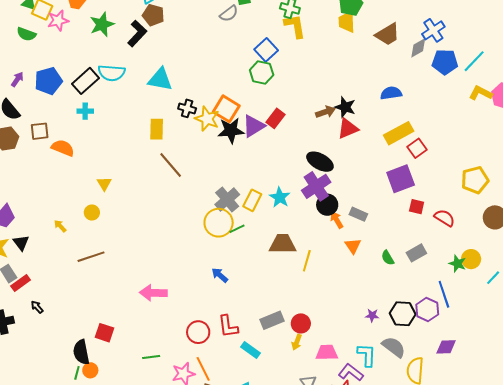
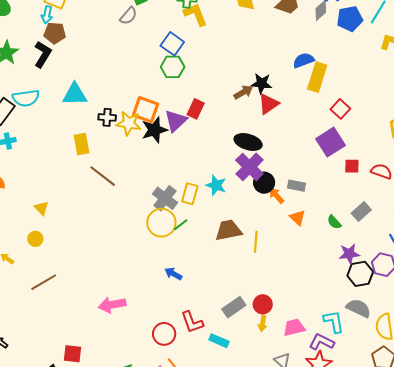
yellow rectangle: (399, 133) -> (317, 77), moved, turned -32
purple star: (372, 315) -> (349, 254), moved, size x1.5

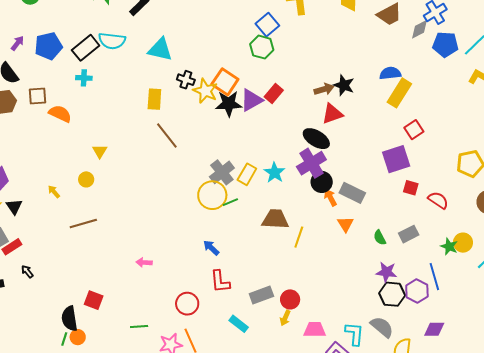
red triangle: (269, 104) -> (332, 114), moved
gray rectangle: (296, 186) -> (352, 193), size x1.4
pink arrow: (112, 305) -> (144, 262), size x0.6
red L-shape: (192, 322) -> (220, 281), moved

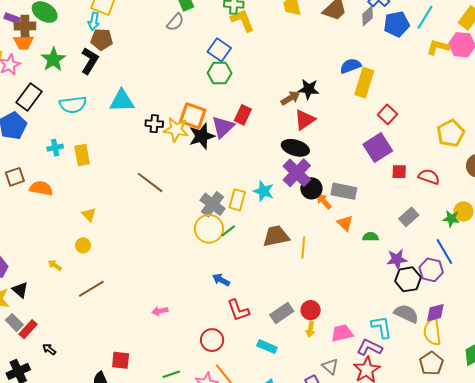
black rectangle: (86, 48) -> (29, 97), moved
yellow rectangle: (154, 99) -> (82, 155), moved
green semicircle: (380, 238) -> (371, 237), moved, turned 133
purple diamond: (434, 329) -> (435, 313), moved

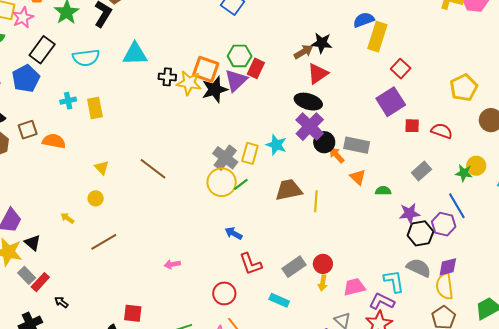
green hexagon: (220, 73) -> (240, 56), moved
brown line: (150, 182) -> (153, 169), moved

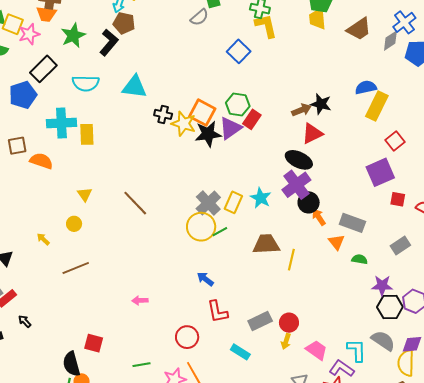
cyan cross: (68, 101) -> (61, 123), size x1.8
gray rectangle: (357, 145) -> (352, 223), moved
pink trapezoid: (354, 287) -> (317, 350), turned 40

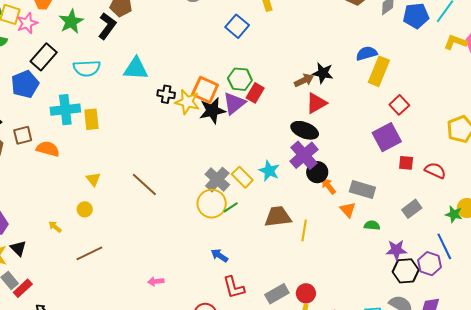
yellow rectangle: (233, 202) -> (242, 177), turned -65

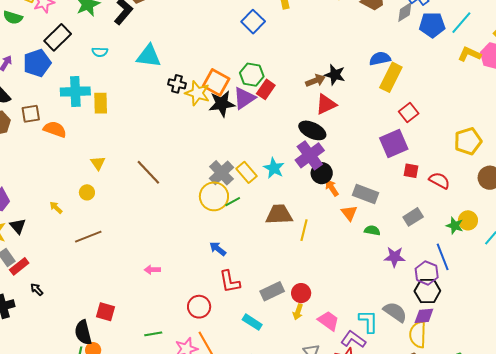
cyan semicircle: (87, 68) -> (100, 52), size x0.6
black hexagon: (406, 271) -> (427, 291), moved

